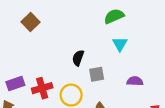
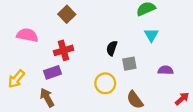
red cross: (42, 88) -> (64, 50), moved

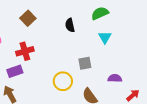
black semicircle: (112, 48) -> (70, 25), moved, turned -32
purple semicircle: (166, 70) -> (115, 78), moved

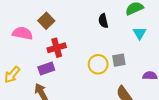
brown square: (28, 18) -> (46, 21), moved
yellow circle: (63, 81) -> (98, 64), moved

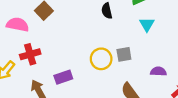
red cross: (57, 48) -> (30, 54), moved
purple rectangle: (46, 68) -> (63, 77), moved

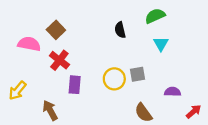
red cross: (30, 54) -> (59, 60), moved, turned -36
purple rectangle: (63, 77) -> (75, 85), moved, turned -66

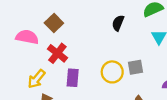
black semicircle: (120, 30) -> (118, 23), turned 35
yellow arrow: (17, 91) -> (36, 79), moved

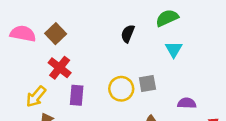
pink semicircle: (27, 37) -> (23, 34), moved

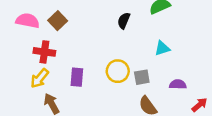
cyan triangle: (174, 49) -> (162, 48), moved, turned 42
red cross: (60, 68) -> (44, 52), moved, turned -30
gray square: (147, 83) -> (142, 77), moved

